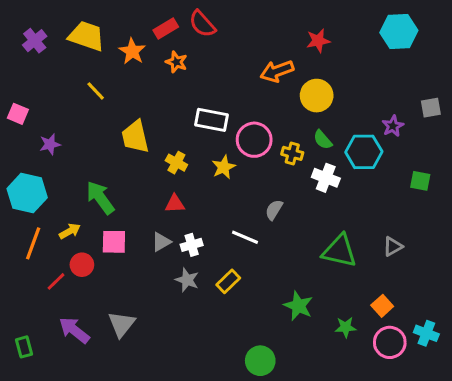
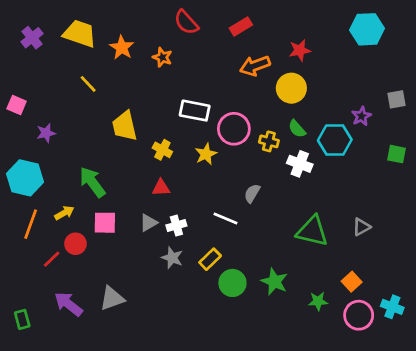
red rectangle: (166, 28) -> (241, 26), moved
red star: (318, 41) -> (300, 50), moved
green square: (420, 181) -> (396, 154), moved
gray triangle: (122, 324) -> (112, 298), turned 32
green circle: (260, 361) -> (232, 283), moved

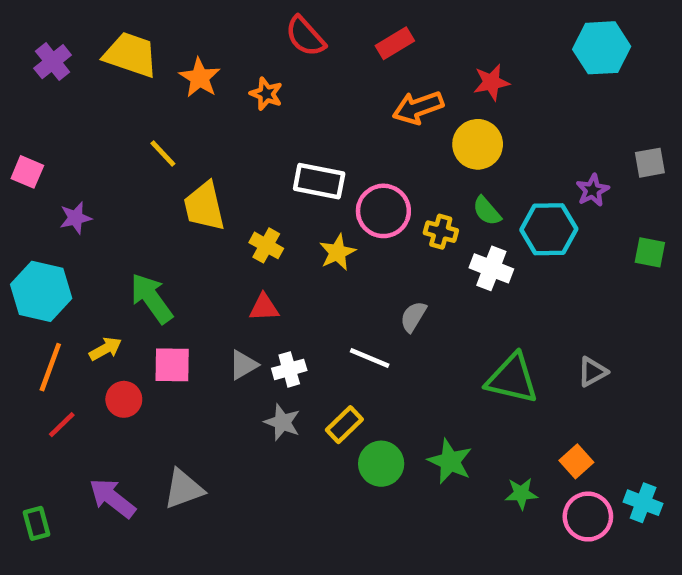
yellow line: (88, 84) -> (163, 154), moved
red line: (52, 259) -> (62, 425), moved

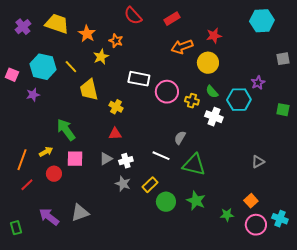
gray square: (650, 163) -> (283, 59), moved
yellow star: (337, 252) -> (101, 57), moved
cyan hexagon: (41, 291) -> (43, 67), moved
green triangle: (512, 379) -> (194, 165), moved

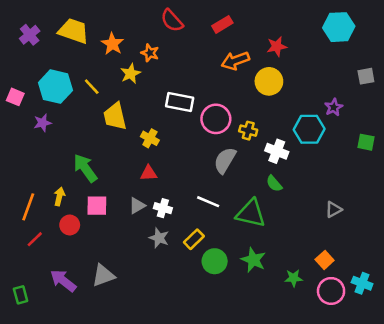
green semicircle: (212, 92) -> (274, 184), moved
gray semicircle: (180, 138) -> (225, 160), moved, size x1.5
yellow arrow: (46, 152) -> (59, 197), turned -48
white cross: (126, 161) -> (163, 208), turned 32

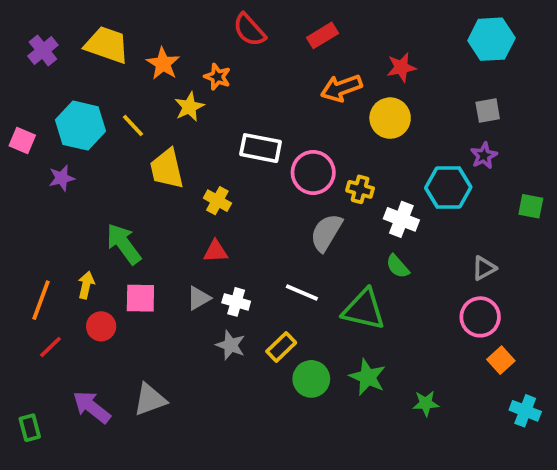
gray square: (366, 76) -> (488, 111), moved
gray triangle: (334, 209) -> (484, 268), moved
orange square: (325, 260) -> (501, 360), moved
pink circle: (331, 291) -> (480, 317), moved

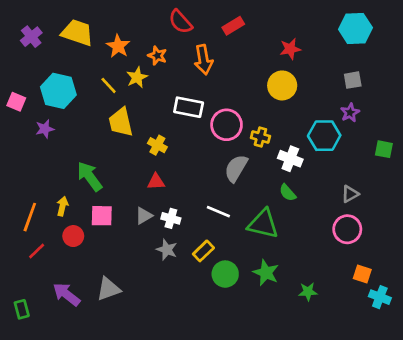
orange arrow: (341, 88) -> (203, 60), moved, turned -80
yellow line: (133, 126) -> (109, 85), moved
orange square: (501, 360) -> (362, 274), moved, turned -30

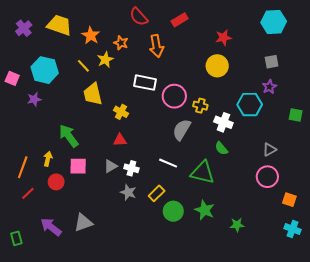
orange square: (362, 274) -> (289, 200), moved

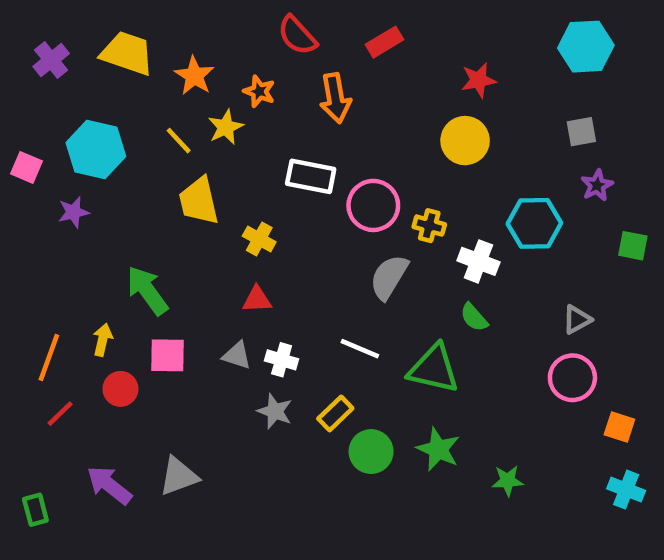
purple star: (269, 87) -> (597, 185), moved
gray triangle: (111, 166) -> (237, 355), turned 48

